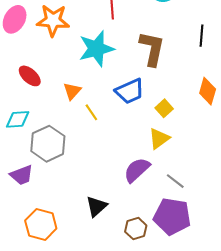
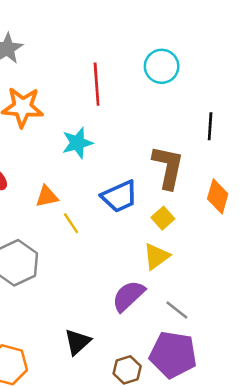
cyan star: (96, 49) -> (77, 143), size x0.7
brown L-shape: (152, 49) -> (168, 167), moved
orange triangle: (72, 91) -> (47, 196), turned 36

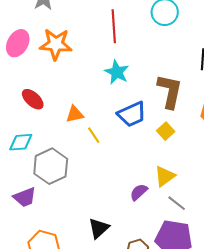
cyan star: (77, 143) -> (117, 72), moved, turned -30
yellow triangle: (156, 256) -> (165, 176), moved
purple semicircle: (128, 296) -> (139, 192), size x0.7

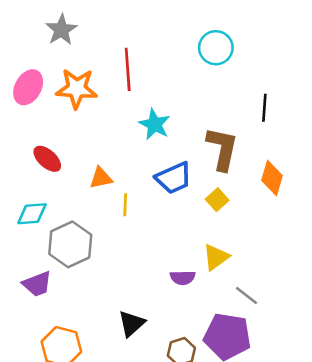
red line: (114, 26) -> (128, 69), moved
yellow line: (94, 135) -> (125, 205), turned 36
purple semicircle: (139, 192) -> (183, 278), turned -138
gray line: (177, 203) -> (247, 295), moved

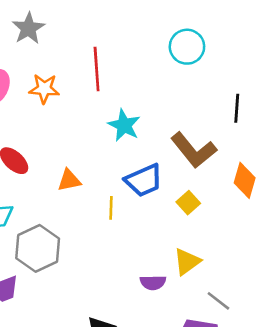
orange star: (77, 89) -> (44, 89), size x0.7
brown L-shape: (222, 149) -> (194, 150), turned 129
yellow line: (125, 205) -> (111, 208), moved

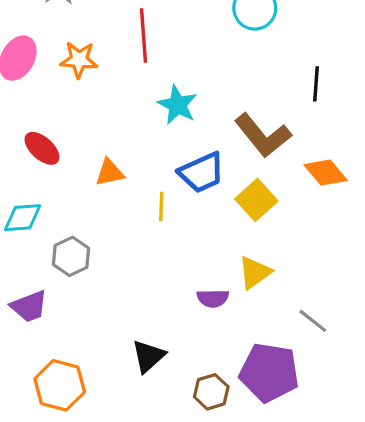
orange diamond: (245, 180) -> (326, 173), turned -56
yellow square: (188, 203) -> (256, 200), size x1.4
gray hexagon: (38, 248) -> (71, 256), size x0.7
gray line: (218, 301) -> (313, 321), moved

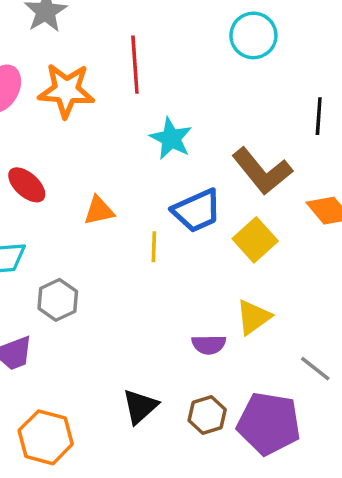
orange star: (79, 60) -> (66, 90), size x1.4
brown hexagon: (211, 392) -> (207, 415), moved

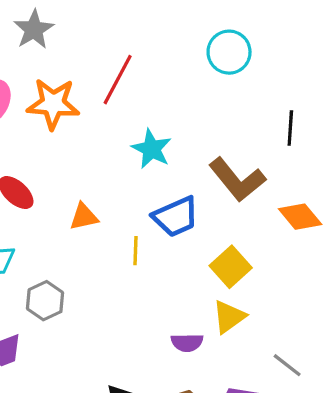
red line: (135, 65) -> (118, 80), turned 32
yellow square: (255, 240) -> (231, 267), moved

